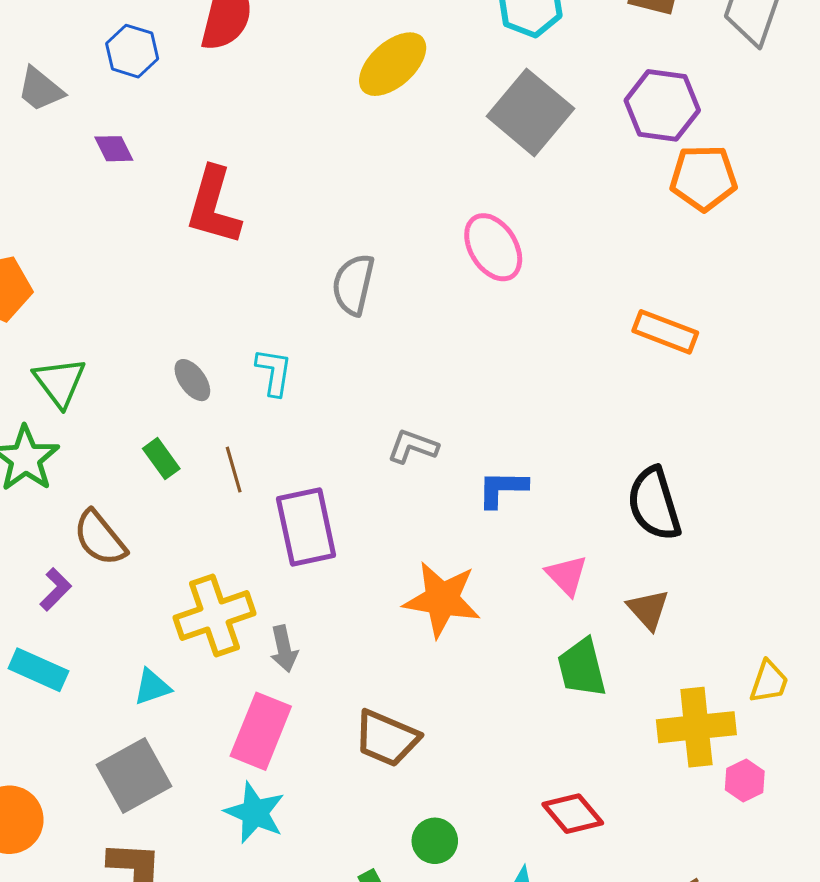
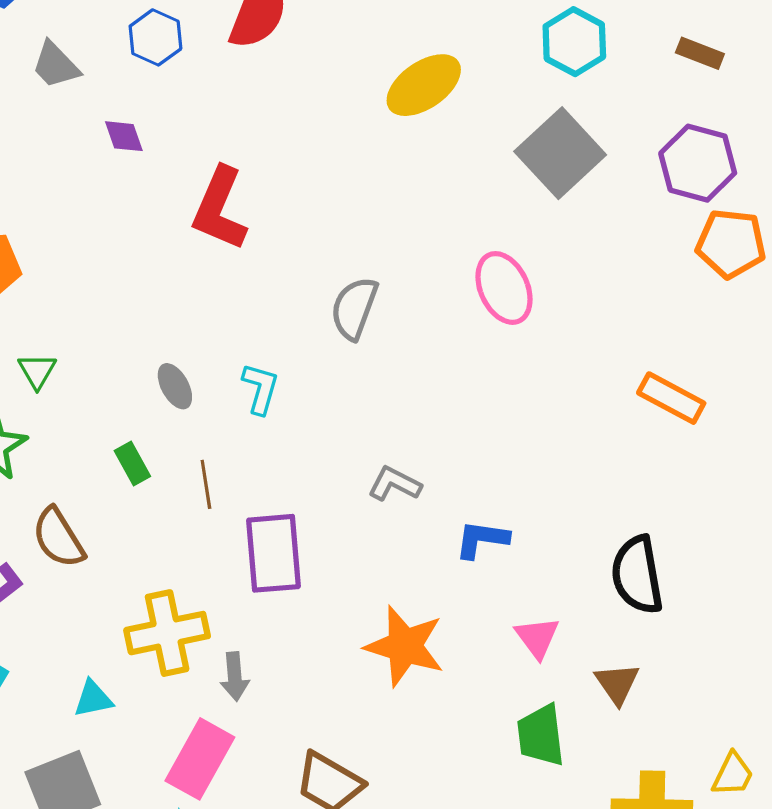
green triangle: (60, 382) -> (37, 371), size x0.7

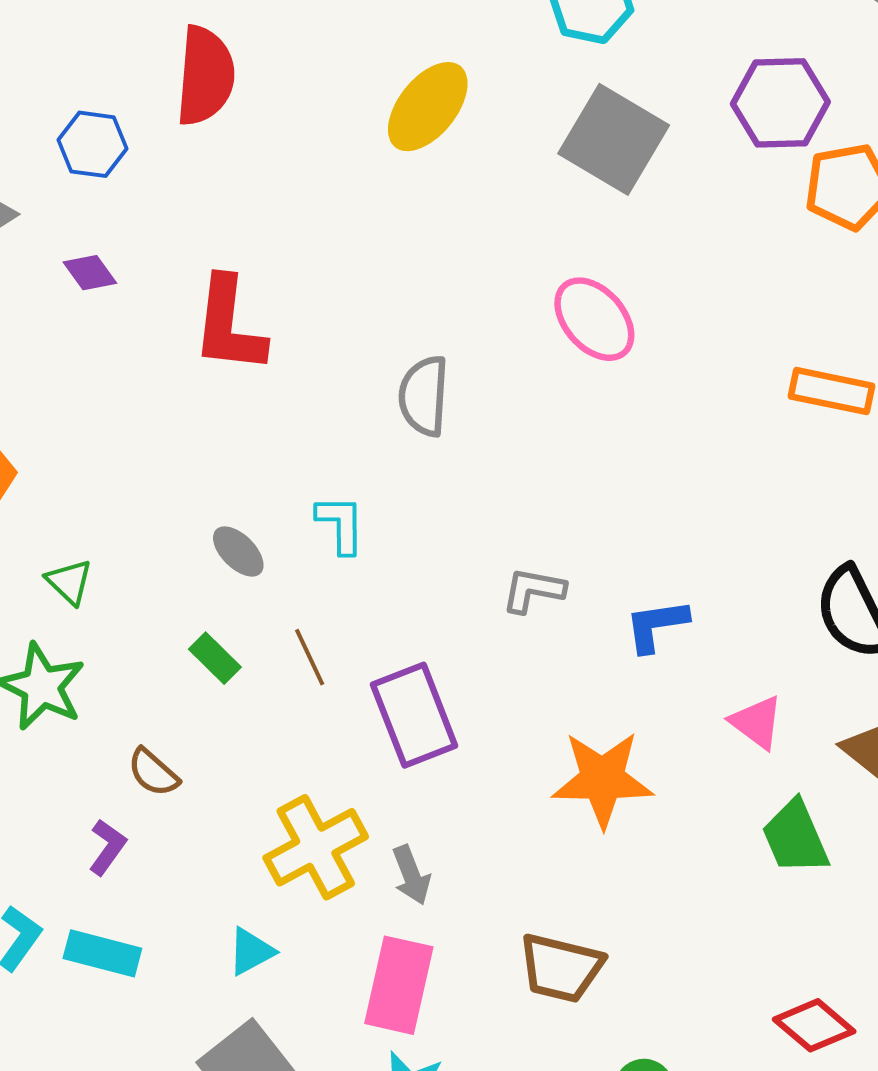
brown semicircle: (58, 538) -> (153, 772), size x0.7

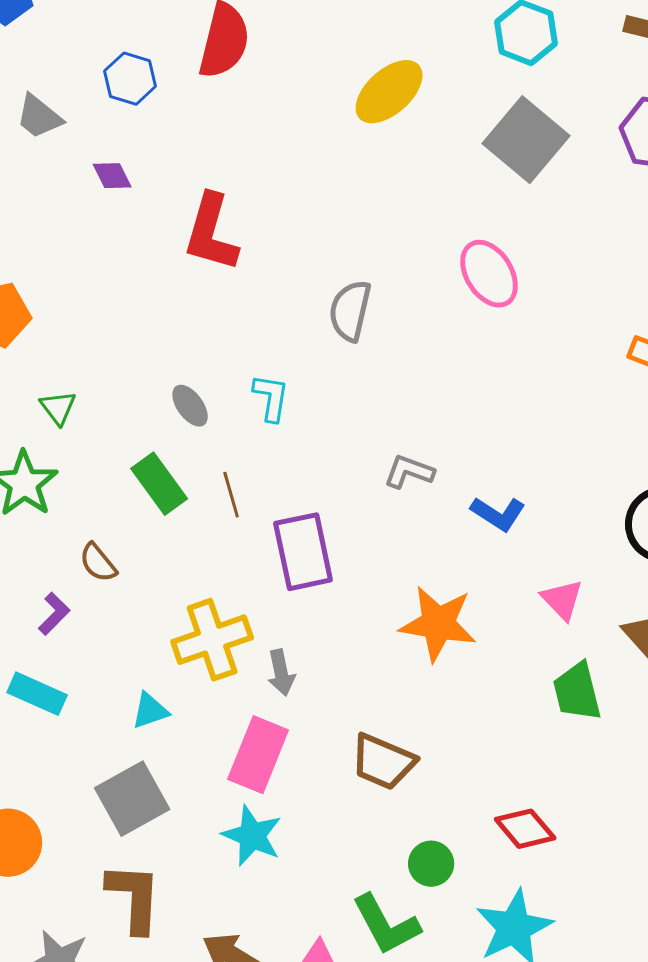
blue L-shape: (656, 625) -> (498, 514), turned -148
green rectangle: (215, 658) -> (159, 484), size x1.5
red diamond: (814, 1025) -> (525, 829), moved

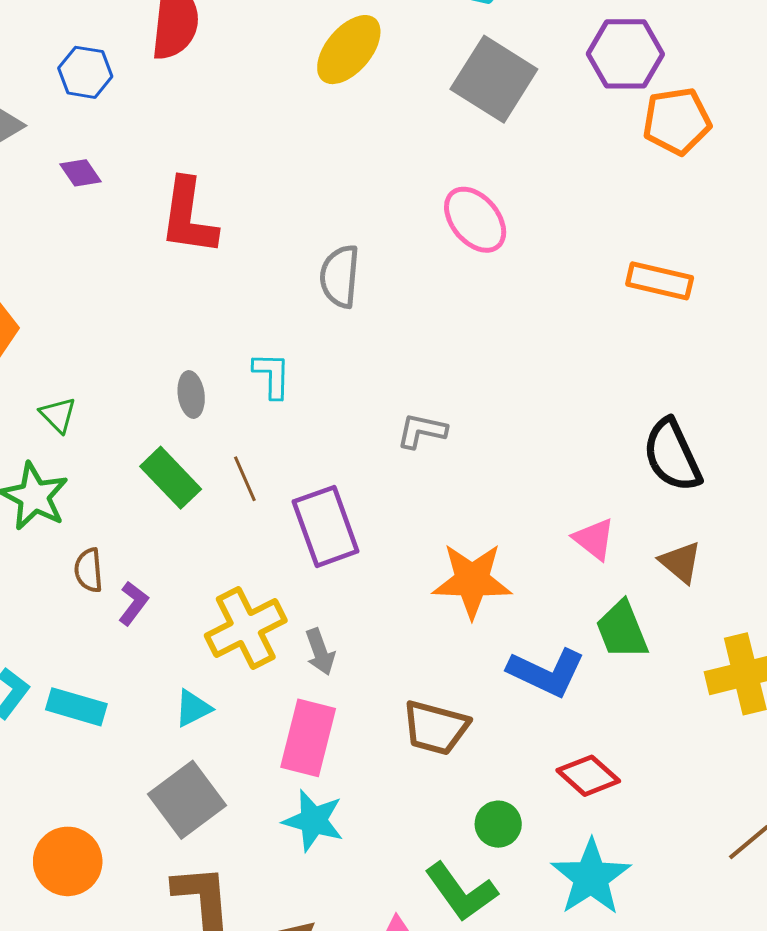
gray ellipse: (190, 406) -> (191, 394), turned 36
blue L-shape: (498, 514) -> (546, 672), moved, size x1.4
brown semicircle: (98, 563) -> (89, 570), moved, turned 42
purple L-shape: (54, 614) -> (133, 603), moved

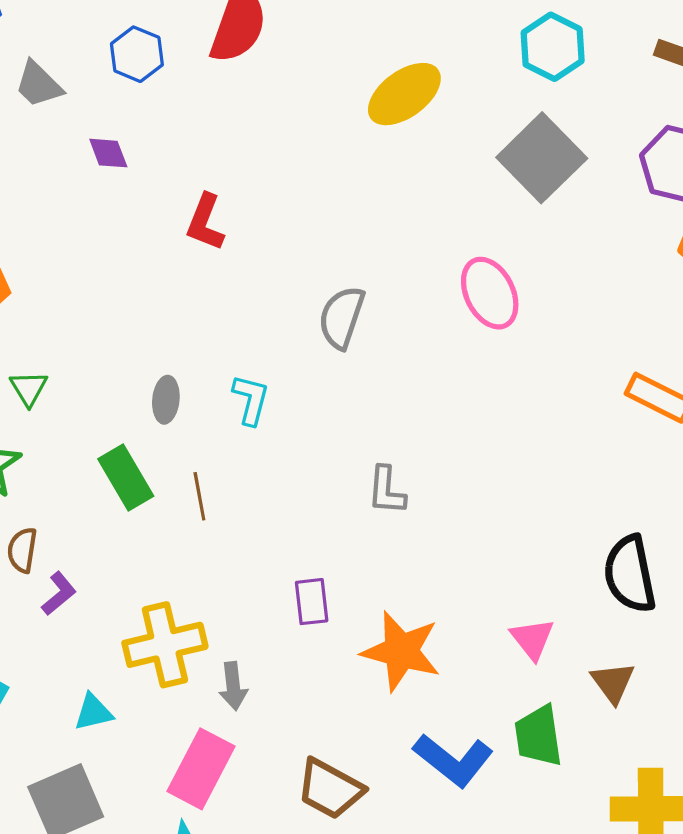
red L-shape: (188, 217) -> (205, 222), size x0.7
gray L-shape: (422, 431) -> (386, 490), turned -111
purple rectangle: (326, 526) -> (312, 602), moved, size x0.6

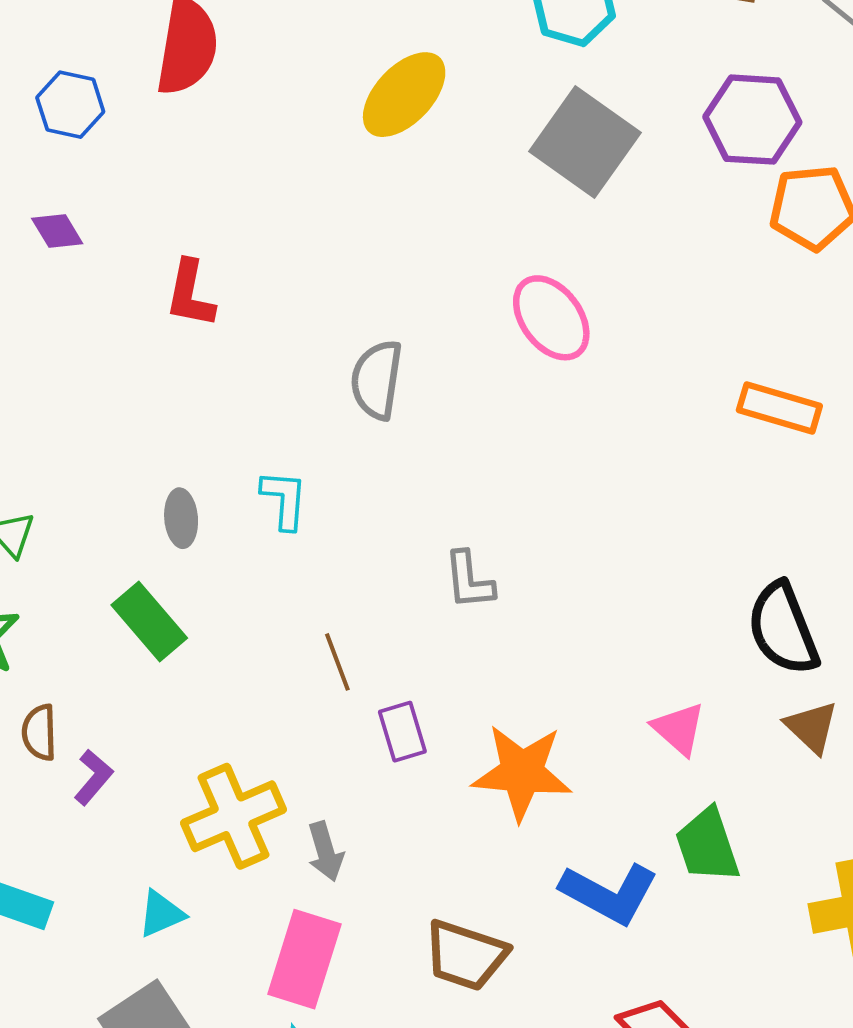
brown line: (199, 496) -> (337, 662), moved
brown triangle: (613, 682) -> (812, 727), moved

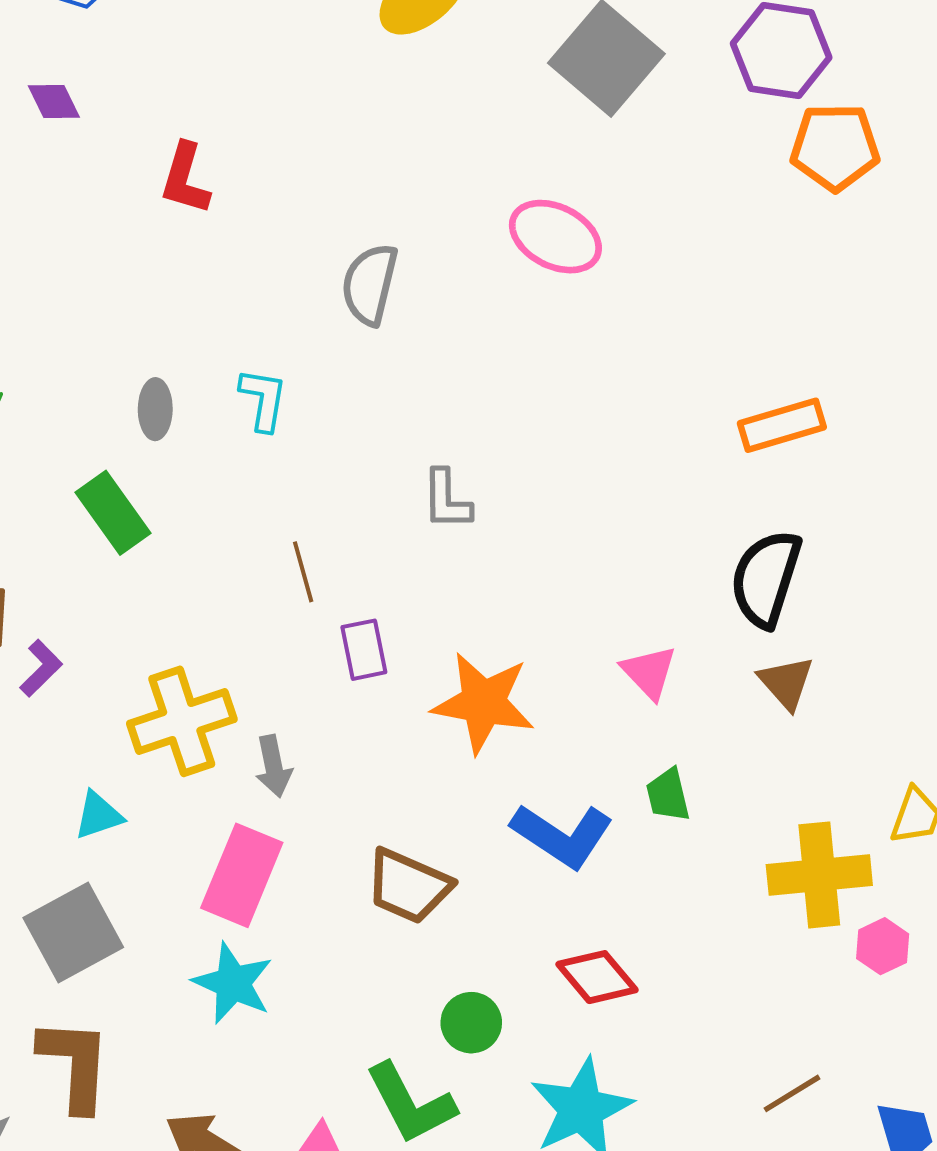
pink ellipse: (551, 318) -> (555, 237), turned -32
orange rectangle: (779, 408) -> (782, 425), moved, turned -38
black semicircle: (783, 629) -> (766, 578), turned 34
green trapezoid: (707, 845) -> (668, 795), size x0.7

